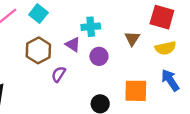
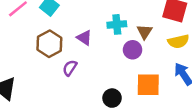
cyan cross: (91, 27) -> (117, 24), moved
purple circle: (99, 56) -> (133, 50), moved

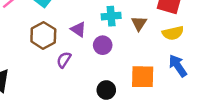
purple circle: (133, 50) -> (103, 45), moved

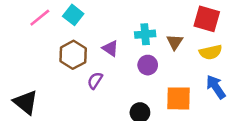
purple circle: (103, 45) -> (148, 65), moved

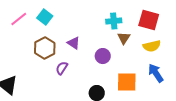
cyan cross: (145, 34) -> (114, 21), moved

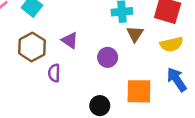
purple semicircle: (62, 68) -> (54, 73), turned -32

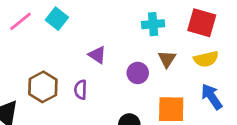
brown triangle: (135, 34) -> (167, 59), moved
brown hexagon: (32, 47) -> (43, 87), moved

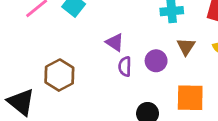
purple semicircle: (81, 90) -> (125, 66), moved

